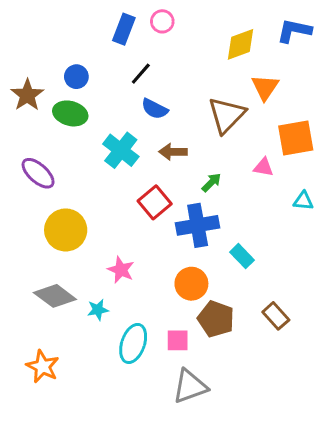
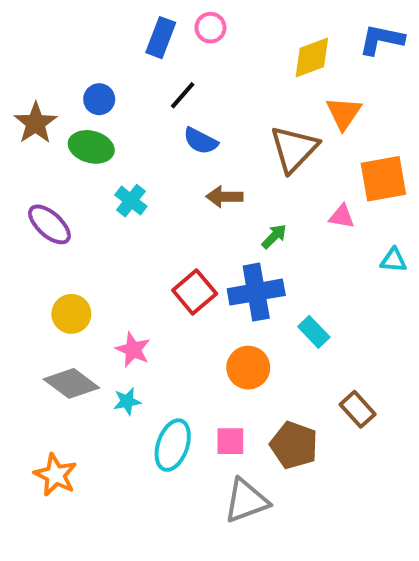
cyan cross: (121, 150) -> (131, 201), moved, size x0.7
red square: (155, 202) -> (195, 292), moved
yellow circle: (66, 230) -> (71, 314), moved, size x0.7
pink star: (121, 270) -> (133, 350), moved
brown pentagon: (216, 319) -> (294, 445), moved

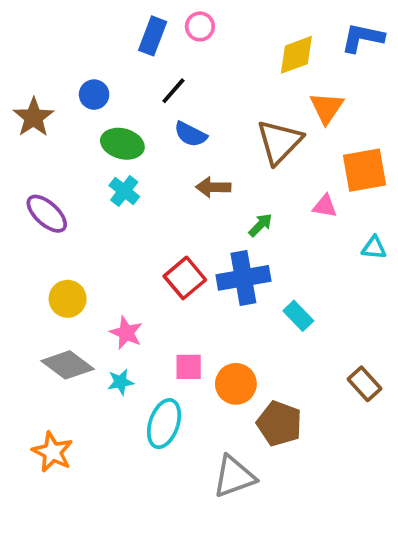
green ellipse: (91, 147) -> (122, 144), moved
orange circle: (248, 368) -> (236, 384), moved
brown rectangle: (358, 409) -> (364, 384), moved
pink square: (230, 441) -> (189, 367), moved

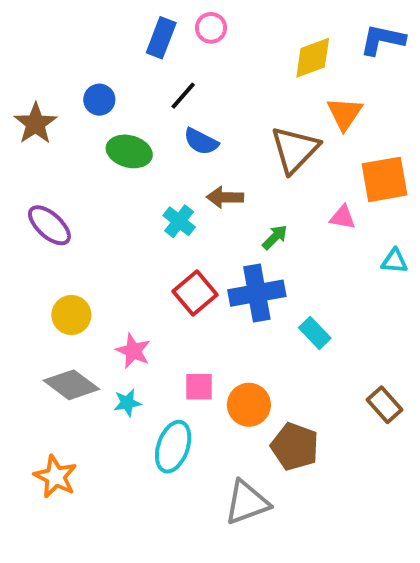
cyan cross: (124, 191) -> (179, 221), moved

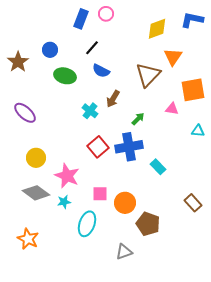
brown arrow: (225, 197) -> (113, 99), turned -60
pink star: (133, 351) -> (67, 176), size x1.4
gray triangle: (247, 502) -> (124, 252), size x0.7

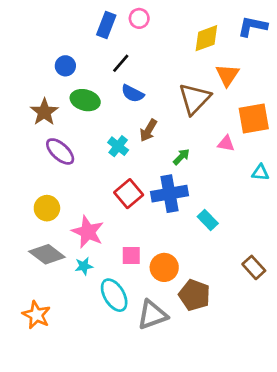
brown star: (18, 62) -> (44, 112), moved
purple ellipse: (25, 113) -> (60, 151), moved
cyan ellipse: (87, 224) -> (114, 295), turned -50
gray triangle: (124, 252) -> (152, 315), moved, size x1.4

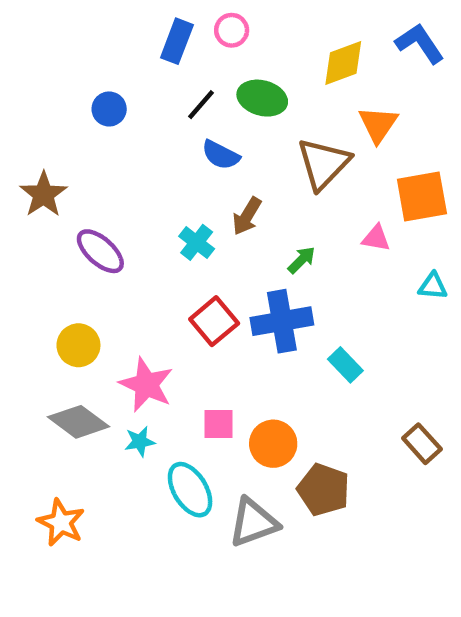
blue L-shape: (252, 26) -> (420, 43), turned 44
green ellipse: (85, 100) -> (262, 98), moved
brown star: (44, 112) -> (43, 194), moved

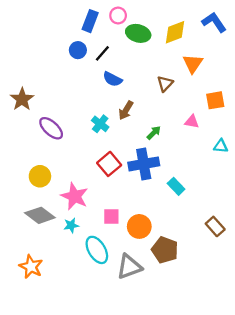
green ellipse: (262, 98) -> (138, 33), moved
blue circle: (109, 109) -> (78, 50), moved
brown triangle: (323, 164) -> (165, 84), size x0.6
orange square: (422, 196) -> (215, 100), size x0.7

